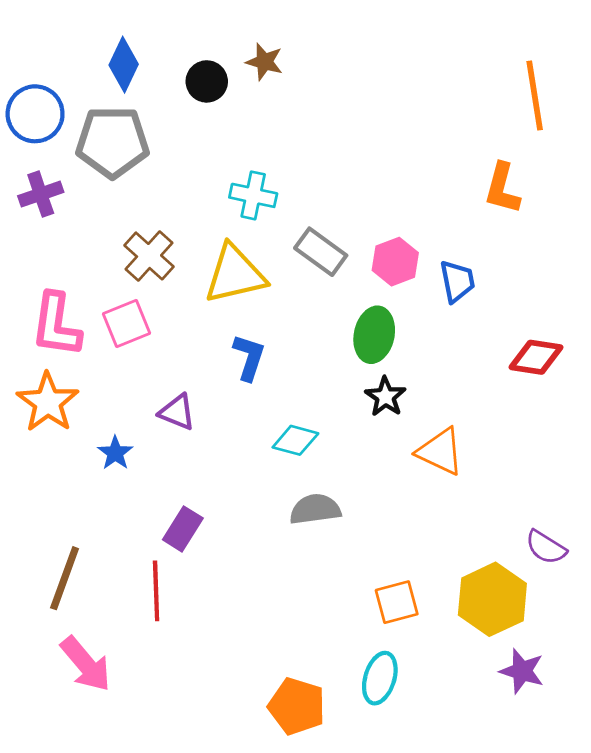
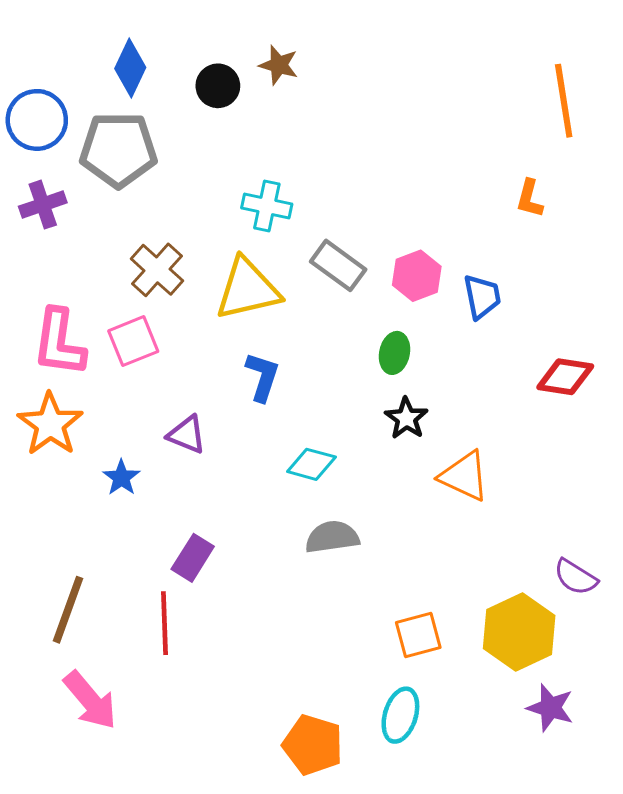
orange L-shape: (502, 188) -> (530, 199), size x0.7
green ellipse: (374, 335) -> (394, 353), size x0.7

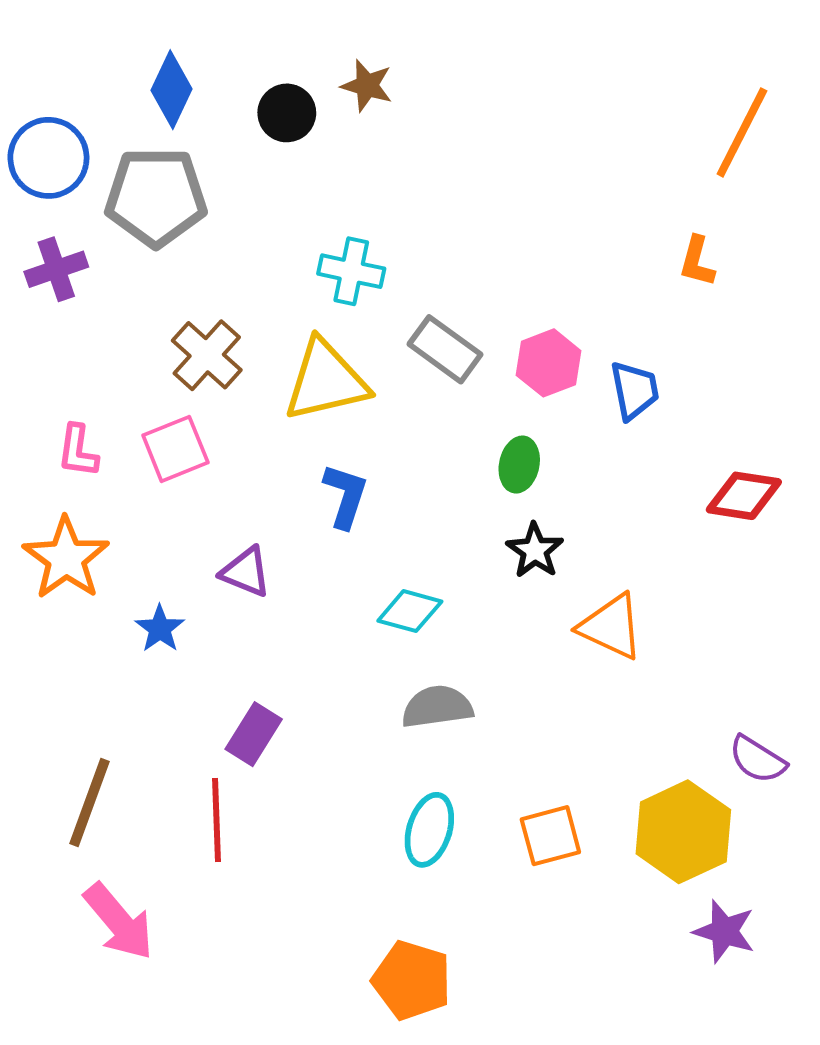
orange line: (564, 101) -> (742, 132), turned 36
pink L-shape: (59, 343) -> (78, 451), size x0.6
cyan ellipse: (400, 715) -> (429, 830), moved

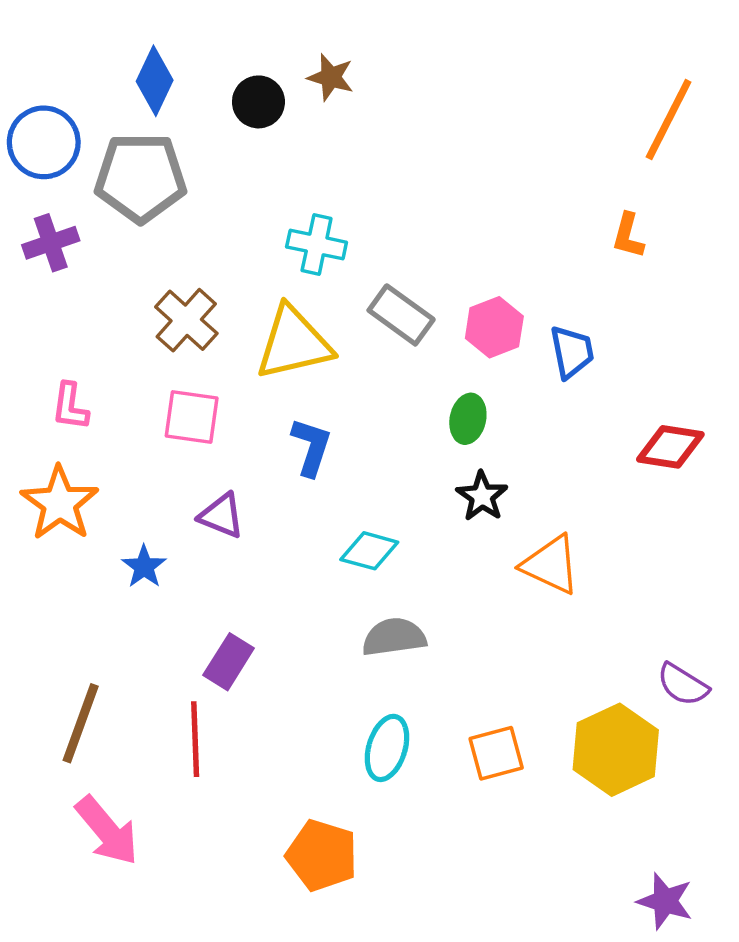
pink square: (175, 449) -> (192, 417), moved, turned 30
purple star: (724, 931) -> (665, 901), moved
orange pentagon: (412, 980) -> (322, 855), moved

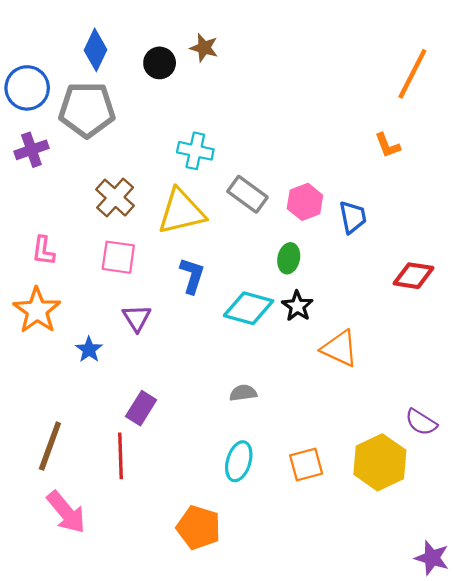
orange L-shape: (628, 236) -> (387, 145), turned -36
purple triangle: (221, 516) -> (137, 318), turned 36
cyan diamond: (369, 551) -> (249, 308), moved, size x1.4
gray semicircle: (394, 637) -> (243, 393), size x0.7
purple star: (665, 901) -> (432, 558), moved

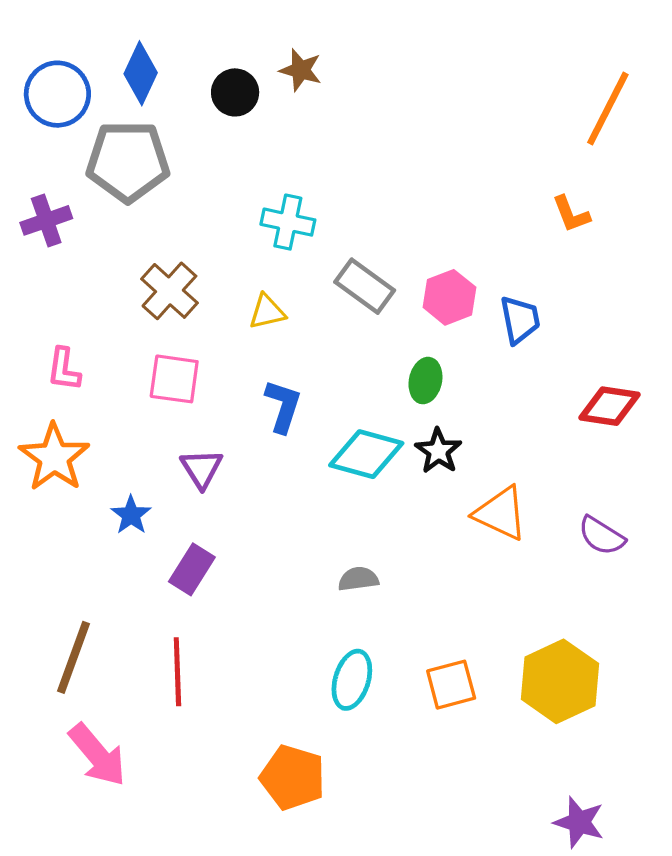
blue circle: (27, 88) -> (57, 94), moved
yellow triangle: (181, 212) -> (267, 312), size x0.5
purple rectangle: (141, 408) -> (192, 569), moved
purple semicircle: (421, 422) -> (602, 536), moved
purple star: (432, 558) -> (579, 822), moved

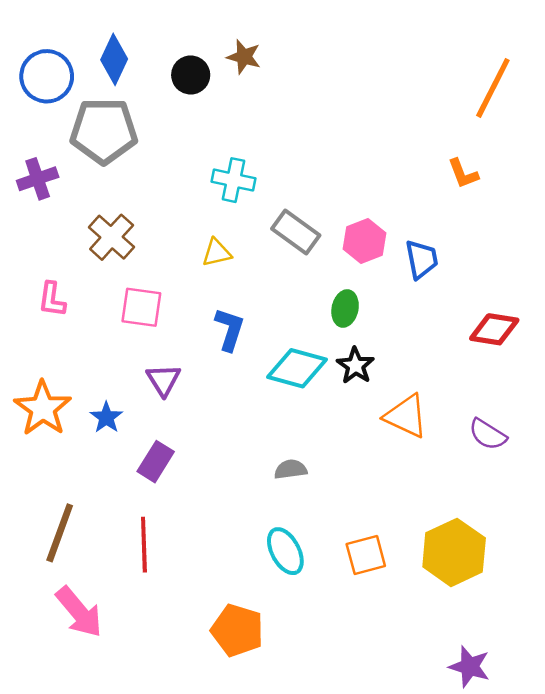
brown cross: (169, 291) -> (112, 237), moved
orange star: (54, 457) -> (43, 408), moved
cyan ellipse: (352, 680) -> (285, 551), turned -45

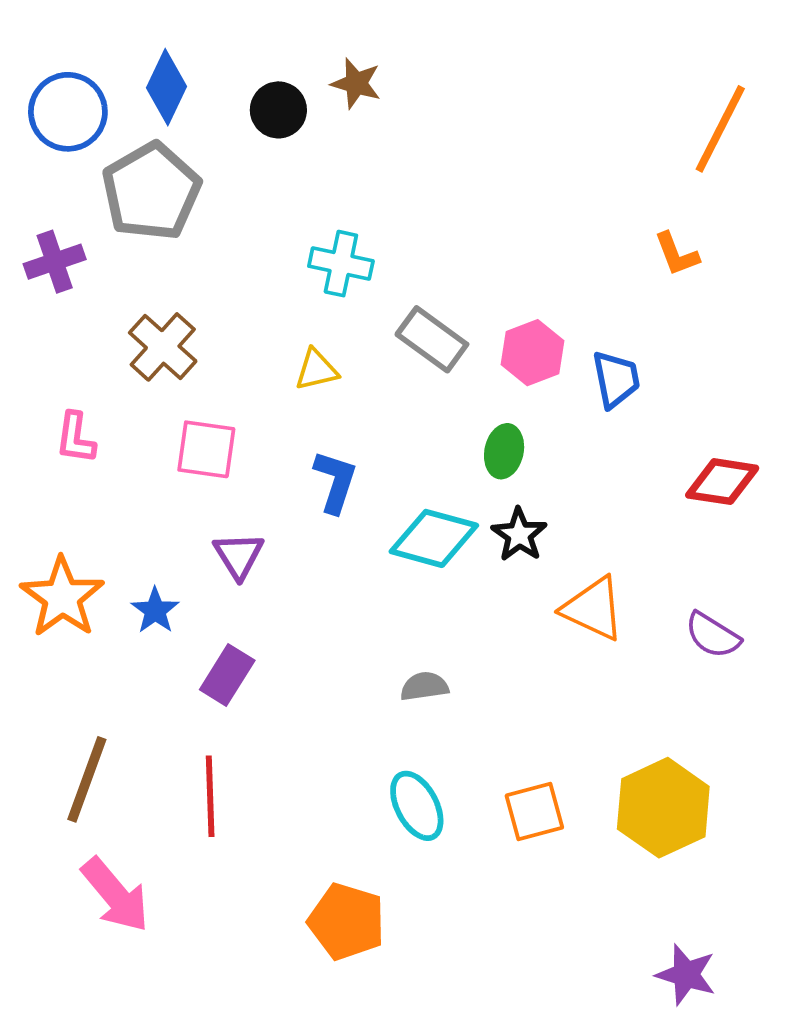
gray pentagon: (104, 131) -> (151, 191), turned -30

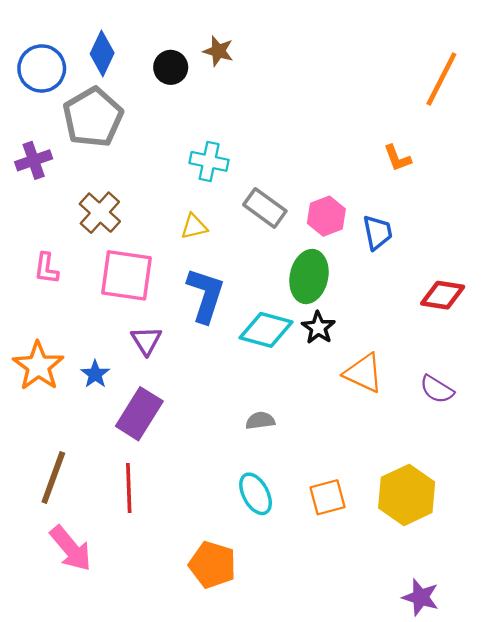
orange L-shape: (677, 254) -> (397, 158), moved
pink square: (206, 449) -> (127, 275), size x1.4
green ellipse: (504, 451) -> (309, 277), size x1.6
blue L-shape: (335, 482) -> (206, 295), size x1.4
purple rectangle: (227, 675) -> (139, 414), size x1.4

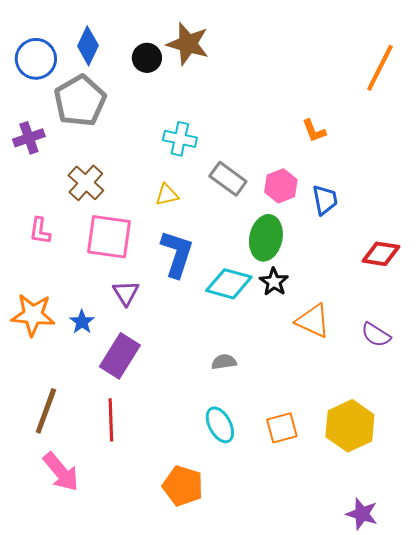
brown star: (218, 51) -> (188, 44), size x1.6
orange L-shape: (397, 158) -> (314, 131), moved
orange star: (38, 366) -> (33, 315), turned -30

